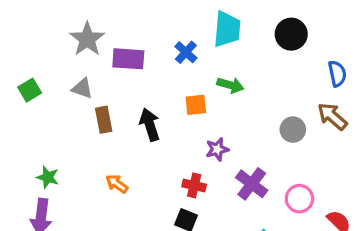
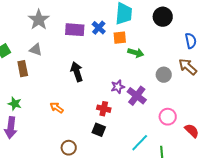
purple rectangle: (128, 59) -> (75, 30), moved
green arrow: (230, 85) -> (136, 53), moved
orange square: (196, 105) -> (120, 38), moved
brown rectangle: (104, 120) -> (23, 69), moved
purple cross: (252, 184) -> (137, 96), moved

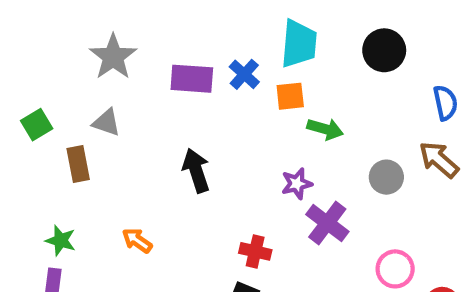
purple star: (118, 87) -> (297, 184), moved
orange arrow: (57, 108) -> (137, 240), moved

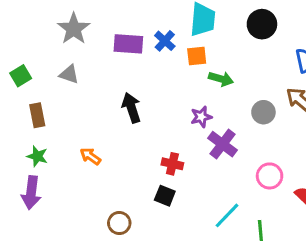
brown rectangle: (78, 164) -> (37, 115), moved

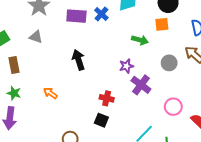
orange square: (197, 56) -> (162, 24), moved

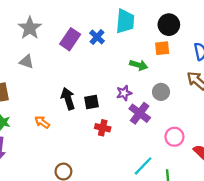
purple rectangle: (76, 16) -> (70, 39), turned -60
black arrow: (79, 60) -> (68, 99), moved
gray circle: (169, 63) -> (161, 92), moved
black square: (101, 120) -> (91, 102), moved, turned -32

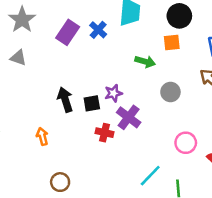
purple star: (124, 93) -> (113, 93), moved
purple cross: (140, 113) -> (129, 117), moved
orange arrow: (42, 122) -> (42, 136), moved, turned 40

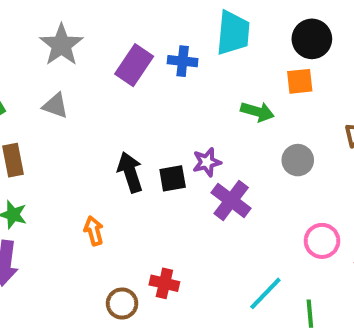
blue cross: (98, 30) -> (183, 61), turned -36
red cross: (105, 133) -> (164, 283), moved

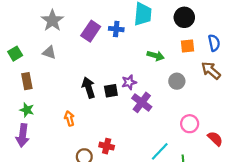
orange square: (300, 81) -> (187, 46), moved

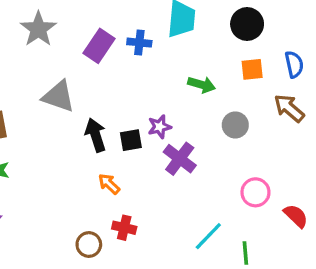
gray triangle: (49, 52) -> (59, 96), moved, size x1.5
orange arrow: (69, 118) -> (109, 184), moved, turned -32

